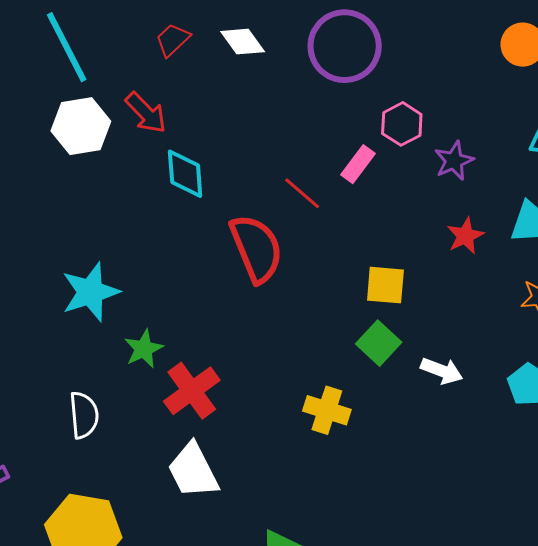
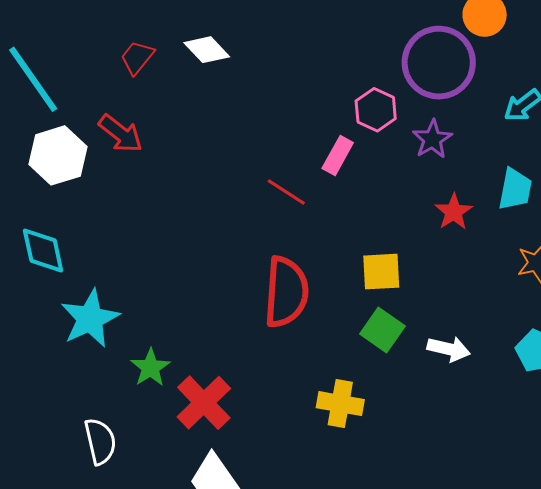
purple circle: (345, 46) -> (439, 63), moved
cyan diamond: (185, 174) -> (43, 250), moved
red semicircle: (256, 248) -> (286, 292), moved, turned 34

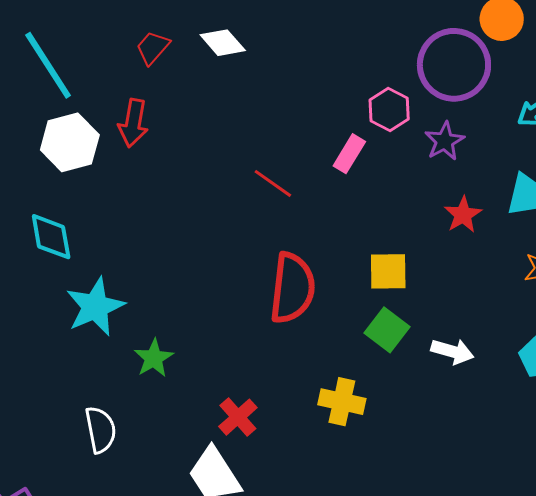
red arrow: (121, 134) -> (133, 123), turned 60
red line: (286, 192) -> (273, 183), moved
red cross: (204, 403) -> (238, 417), moved, size x0.7

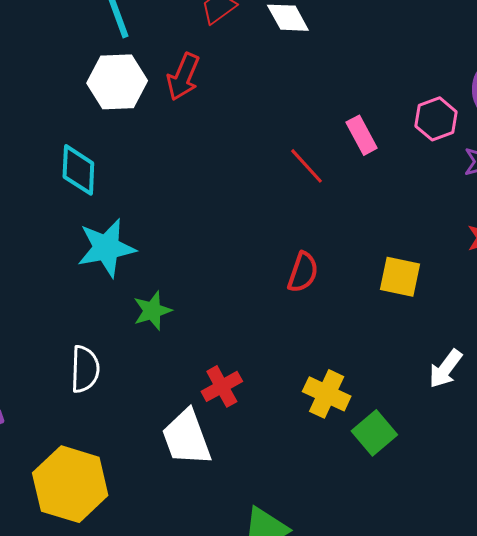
pink rectangle: (349, 154) -> (362, 135), moved, turned -72
red semicircle: (292, 288) -> (303, 272), size x0.6
green square: (387, 330) -> (374, 433), moved
white arrow: (452, 351) -> (445, 369), turned 99

